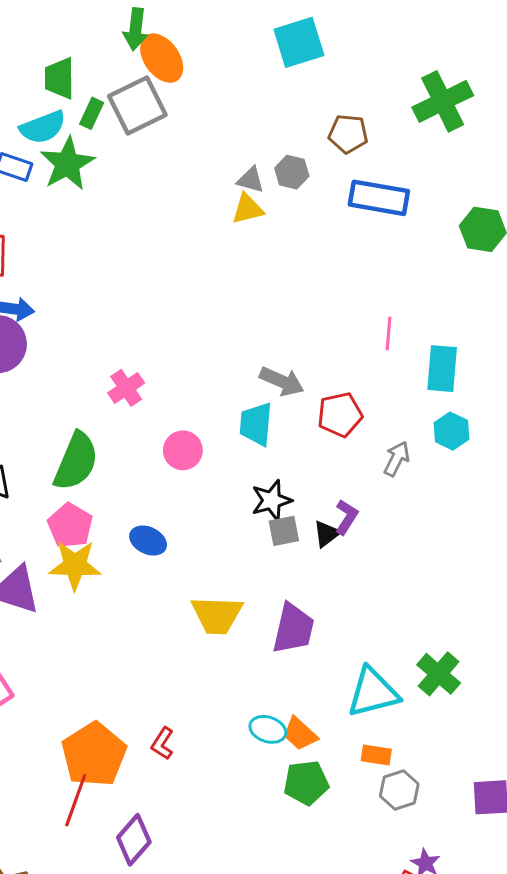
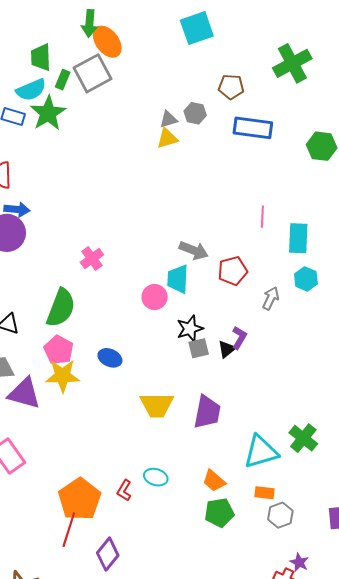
gray triangle: (251, 180) -> (168, 119), turned -30
pink circle: (183, 450) -> (155, 297), moved
cyan ellipse: (268, 729) -> (156, 477), moved

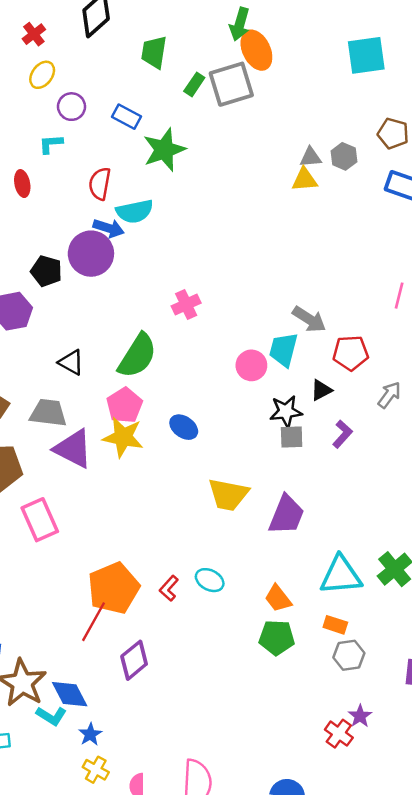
green trapezoid: (41, 57) -> (154, 52), moved
cyan semicircle: (31, 90) -> (135, 211), moved
green star: (48, 113) -> (164, 150), moved
black triangle: (227, 349) -> (321, 390), moved

